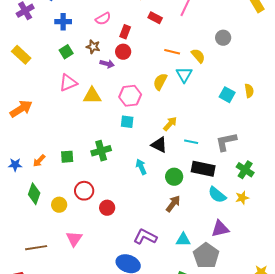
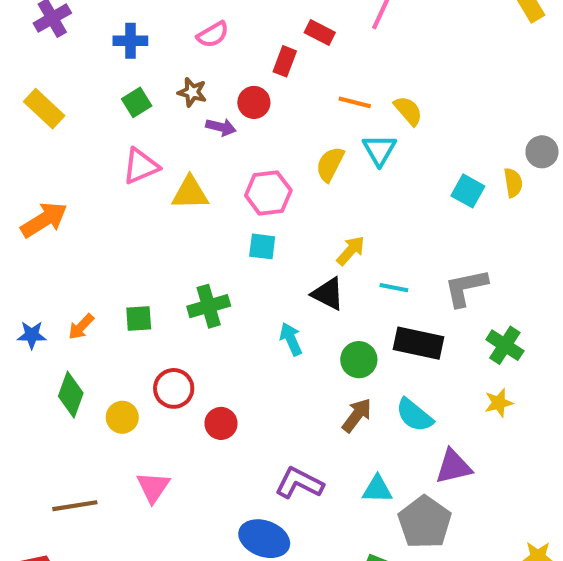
red rectangle: (125, 32) -> (285, 61), moved
gray circle: (223, 38) -> (542, 152), moved
cyan semicircle: (217, 195) -> (414, 415), moved

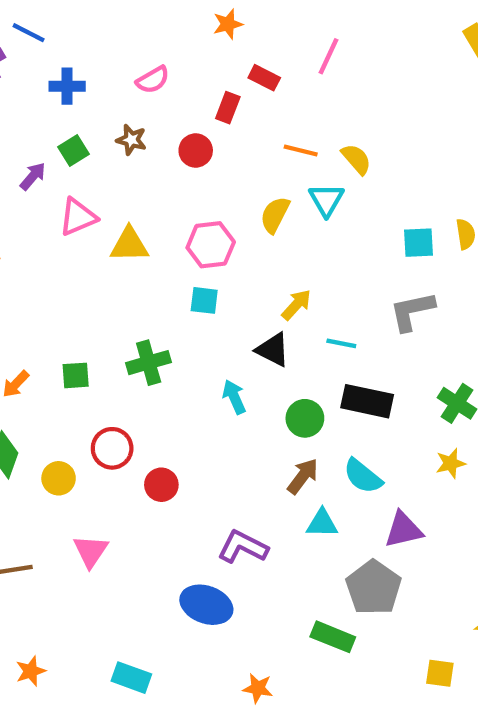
purple arrow: (221, 127) -> (33, 176), moved, turned -64
cyan square: (468, 191) -> (418, 243), turned -32
gray L-shape: (466, 288) -> (412, 311), moved
cyan triangle: (377, 489) -> (322, 523), moved

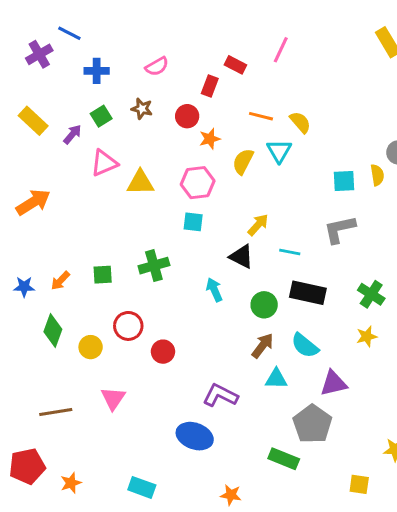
orange star: (228, 24) -> (210, 139), moved

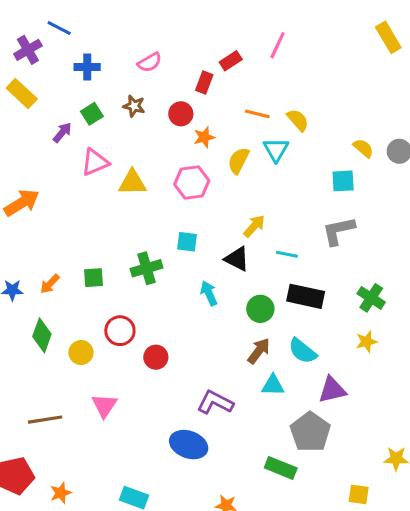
red rectangle: (235, 65) -> (231, 61), turned -60
yellow rectangle: (33, 121) -> (22, 94), moved
yellow semicircle: (377, 175) -> (363, 148), moved, turned -40
cyan square: (193, 222) -> (187, 242), moved

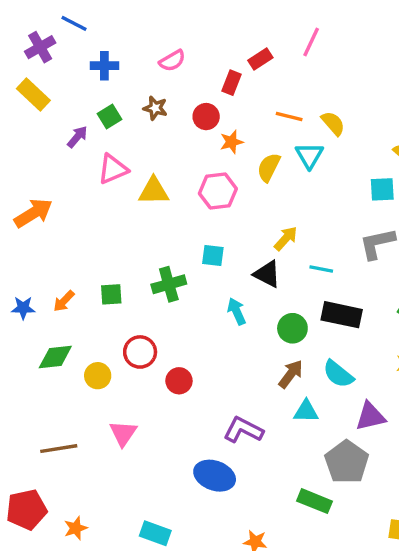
green diamond: (42, 335) -> (55, 357), turned 64

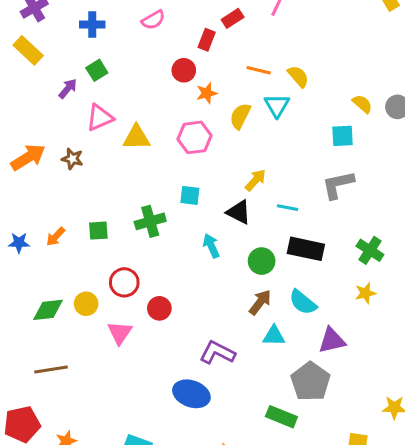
brown star: (155, 108) -> (72, 159), moved
green diamond: (55, 357) -> (48, 310), moved
pink triangle: (123, 433) -> (120, 333), moved

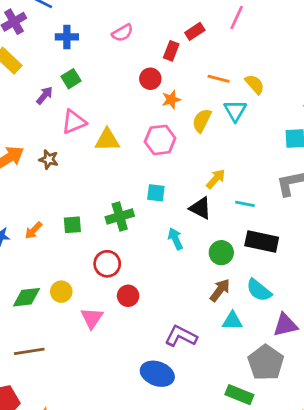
red circle: (124, 282) -> (107, 264), moved

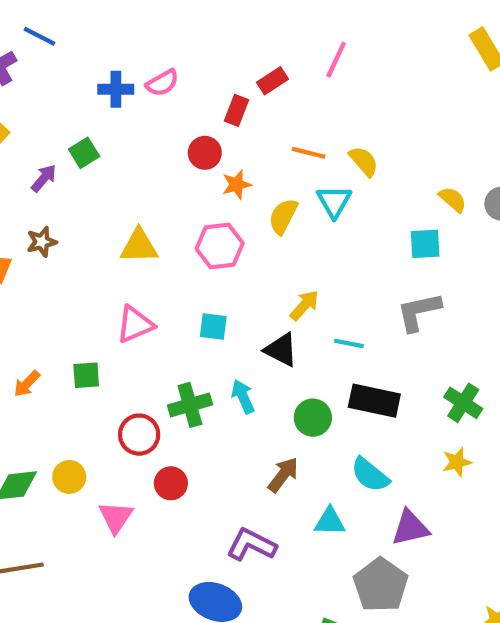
blue cross: (67, 37) -> (116, 89), moved
pink triangle: (74, 122) -> (135, 324), moved
brown star: (49, 159) -> (42, 242), moved, turned -30
green cross: (120, 216) -> (190, 405), moved
brown arrow: (220, 290) -> (283, 475), moved

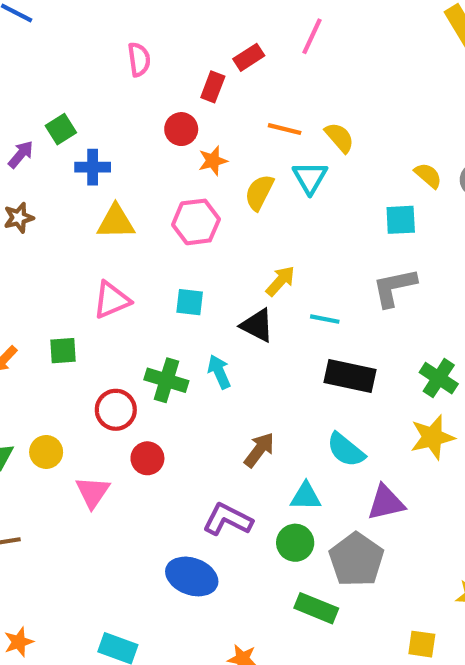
pink semicircle: (162, 83) -> (139, 59), turned -68
blue cross: (116, 89) -> (93, 167), moved
green cross: (190, 405) -> (166, 380), turned 33
green circle: (313, 418) -> (295, 543), moved
yellow star: (457, 462) -> (432, 437), size x1.5

